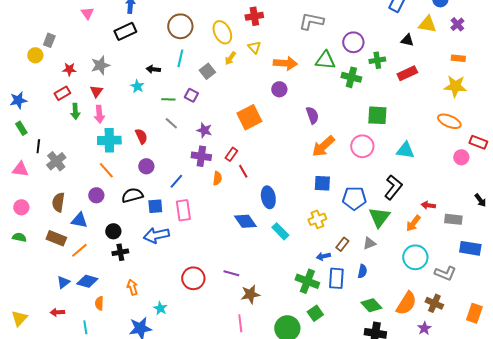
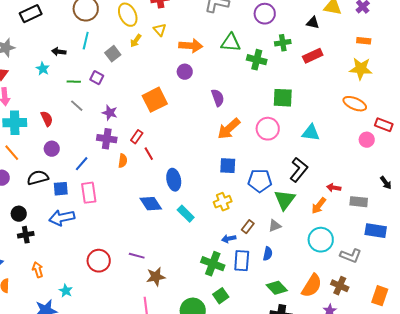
purple circle: (353, 42) -> (265, 14), moved

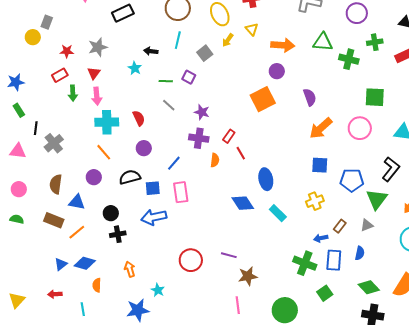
orange square: (155, 100) -> (263, 99), moved
green square: (221, 296) -> (325, 293), moved

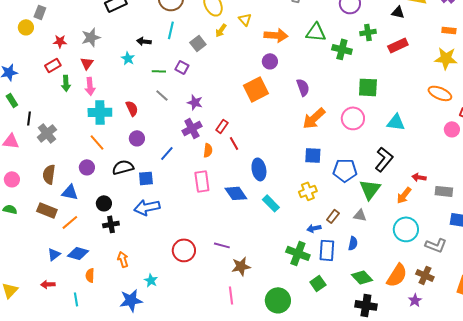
purple cross: (199, 138) -> (192, 128), turned -36
pink rectangle: (181, 192) -> (202, 181), moved
gray triangle: (367, 225) -> (360, 215), turned 32

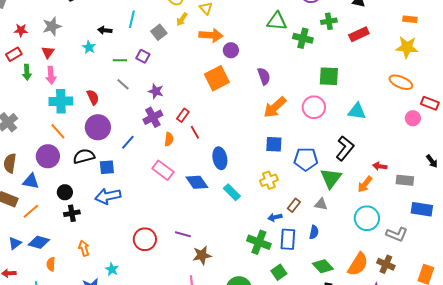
orange arrow: (276, 35) -> (211, 35), moved
purple circle: (137, 138) -> (98, 127), size x1.6
purple circle: (87, 167) -> (48, 156), size x1.5
pink rectangle: (202, 181) -> (163, 170), turned -45

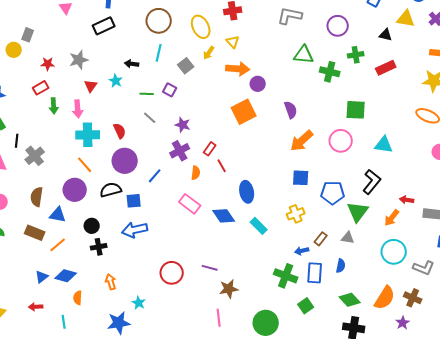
red triangle: (48, 52) -> (91, 86), moved

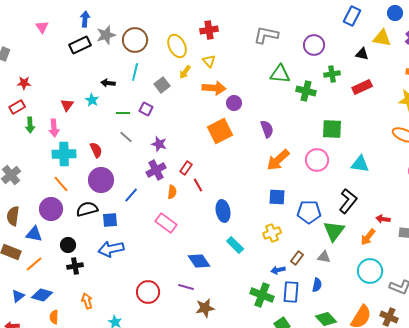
gray star: (79, 60) -> (106, 35), moved
blue diamond: (224, 216) -> (199, 261), moved

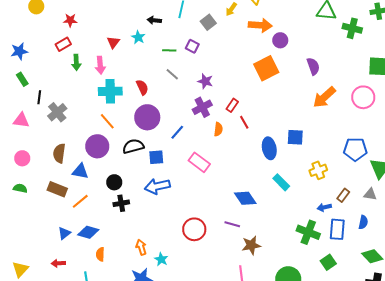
blue square: (277, 197) -> (295, 137), moved
pink rectangle: (166, 223) -> (199, 162), moved
orange arrow: (87, 301) -> (141, 247), moved

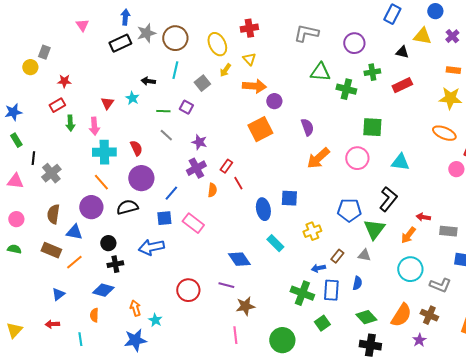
blue square: (156, 157) -> (164, 218), moved
blue diamond: (88, 232) -> (103, 290), moved

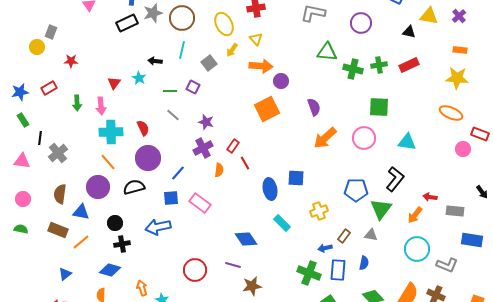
green cross: (372, 72) -> (379, 65), moved
red rectangle: (57, 105) -> (49, 88), moved

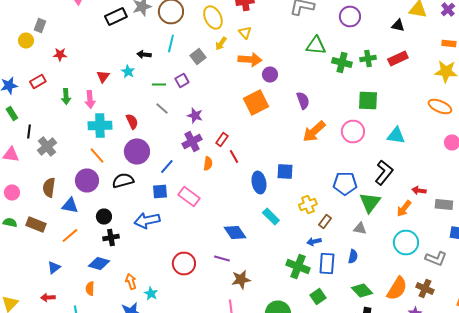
purple square: (193, 87) -> (182, 80), turned 32
brown rectangle: (58, 230) -> (36, 224), moved
brown rectangle: (344, 236) -> (325, 222), moved

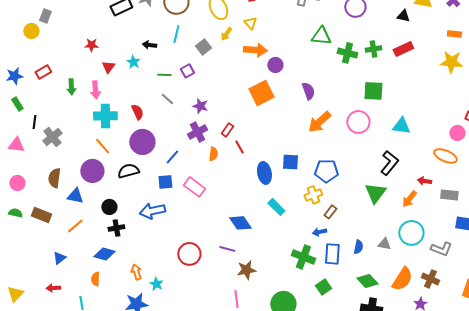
red star: (60, 54) -> (91, 45), moved
orange ellipse: (440, 106) -> (445, 156), moved
blue pentagon: (345, 184) -> (326, 171), moved
gray triangle: (360, 228) -> (384, 244), moved

